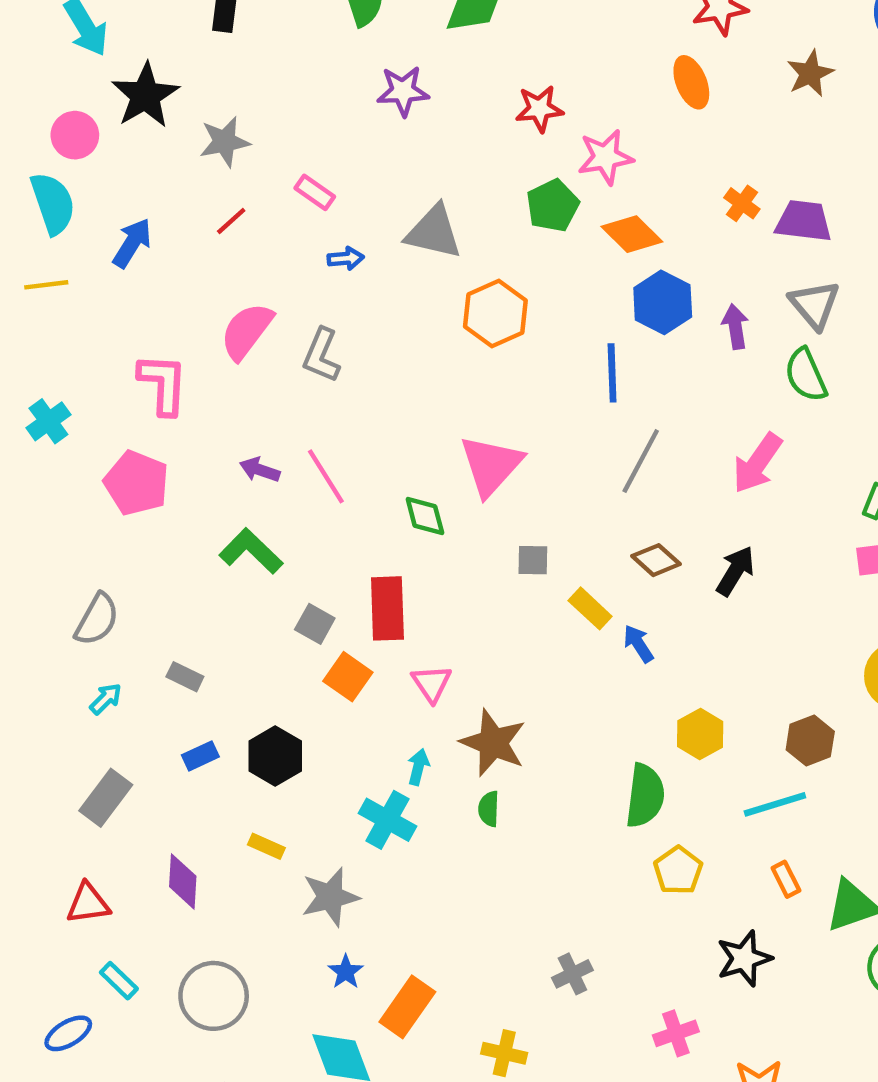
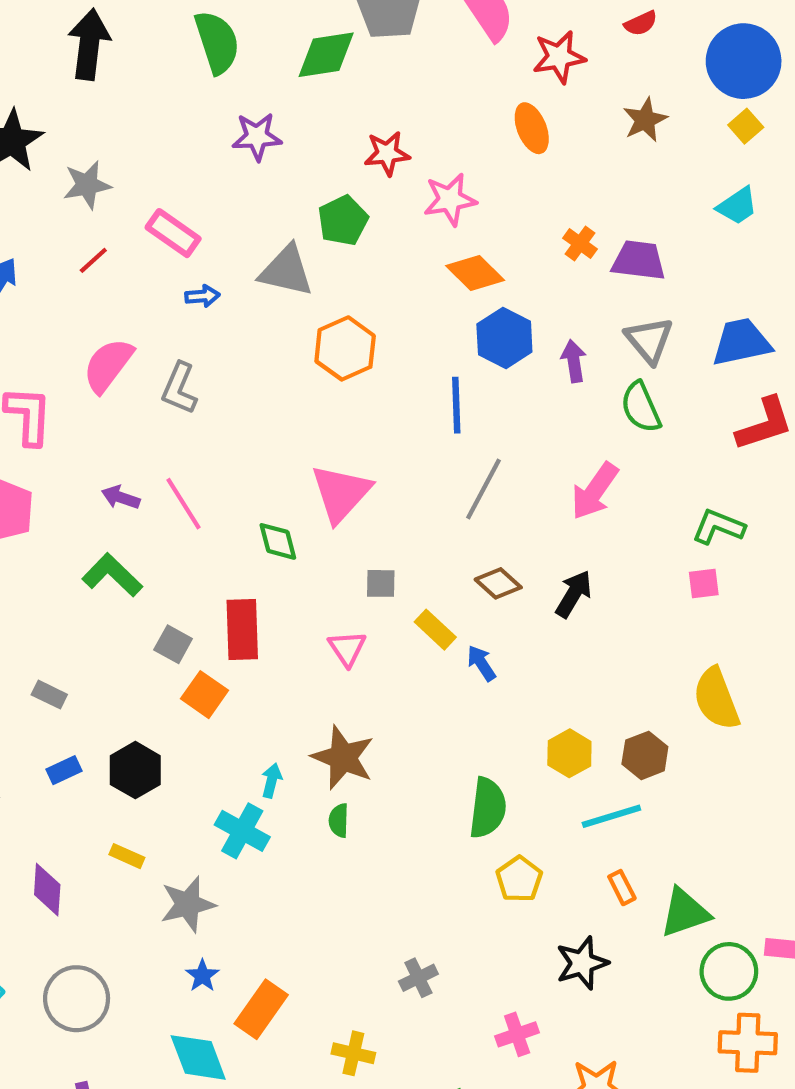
pink rectangle: (315, 192) -> (173, 233), size x1.4
green pentagon: (553, 206) -> (343, 221), moved
pink triangle: (432, 683) -> (347, 648), moved
yellow hexagon: (700, 734) -> (569, 753), moved

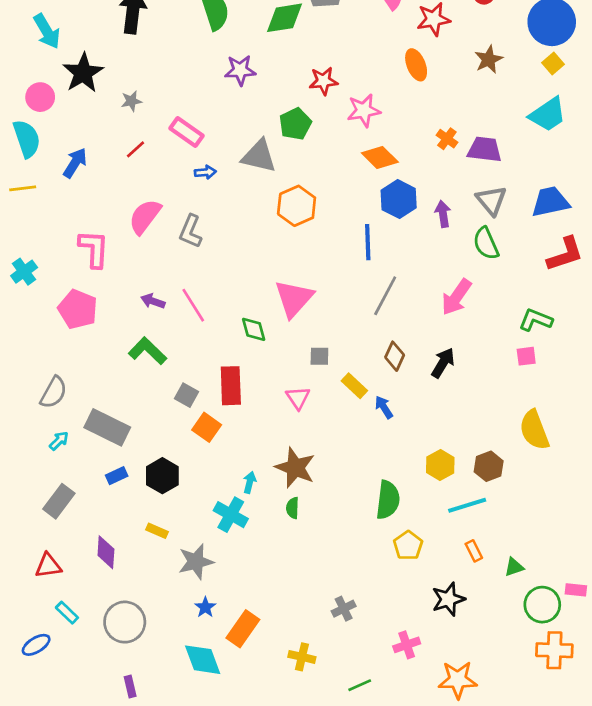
gray star: (87, 185) -> (131, 101), size x0.7
cyan trapezoid: (737, 206) -> (548, 115), size x1.4
brown diamond: (498, 583) -> (395, 356), turned 72
gray rectangle: (49, 695) -> (107, 427), size x2.0
green triangle: (685, 913) -> (514, 567), size x0.6

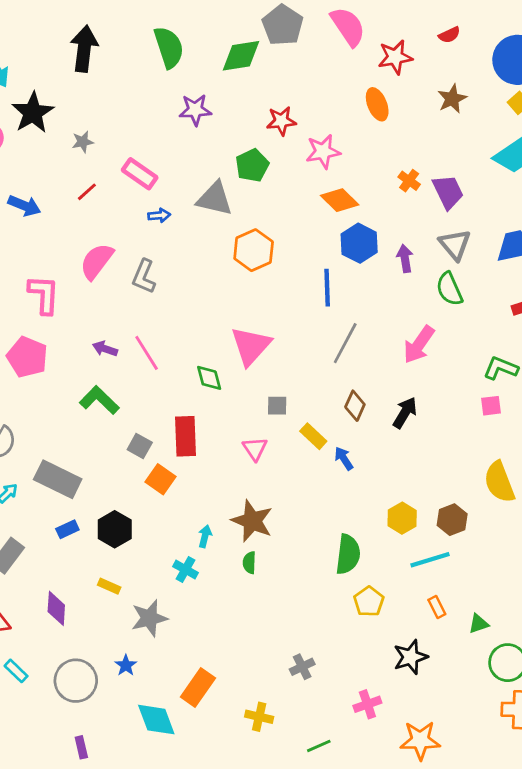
purple trapezoid: (485, 149) -> (448, 192), turned 57
blue arrow: (75, 163) -> (24, 206), turned 80
cyan cross: (231, 515) -> (185, 570), size x0.7
blue star: (205, 607) -> (126, 665), moved

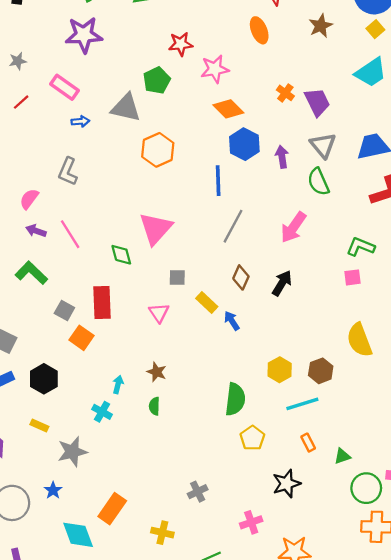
purple star: (195, 110) -> (84, 35), moved, size x1.4
pink semicircle: (97, 261) -> (29, 199), moved, size x0.7
brown star: (252, 521) -> (157, 372), size x0.6

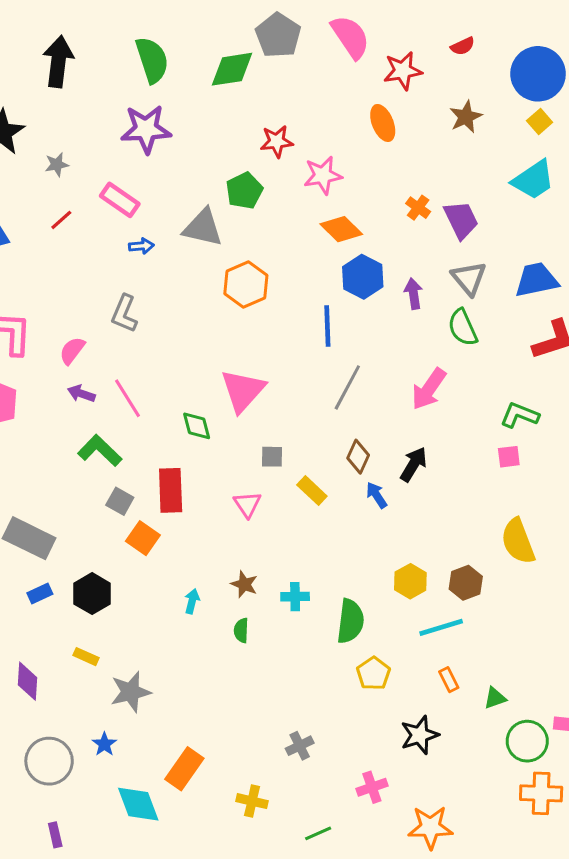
green L-shape: (31, 273) -> (100, 451), moved
blue arrow: (232, 321) -> (377, 495), moved
cyan cross: (102, 412) -> (295, 597), moved, turned -30

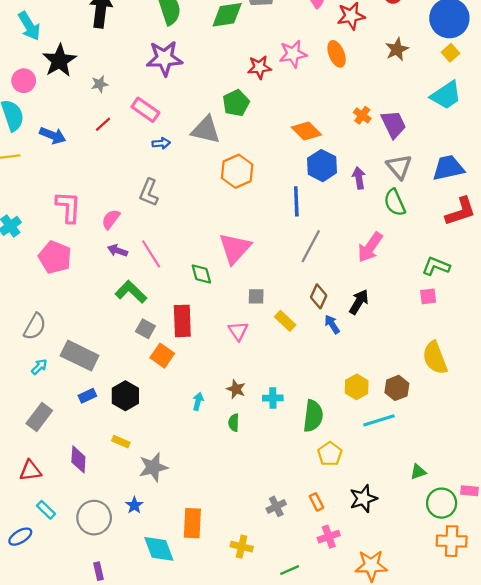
pink star: (323, 175) -> (293, 54), moved
orange rectangle: (449, 680) -> (316, 502), moved
orange rectangle: (184, 769) -> (192, 523), turned -32

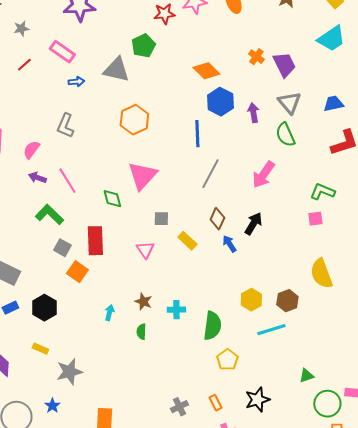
blue trapezoid: (448, 168) -> (333, 104), size x0.7
orange hexagon: (237, 171) -> (134, 120), moved

